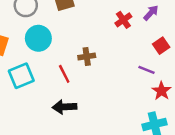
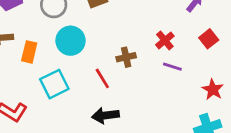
red cross: (123, 20) -> (165, 40), moved
purple line: (146, 70) -> (172, 67), moved

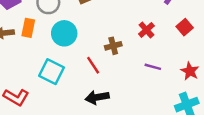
orange rectangle: (29, 52) -> (28, 28), moved
purple line: (172, 67) -> (153, 67), moved
cyan square: (54, 84) -> (52, 72), turned -35

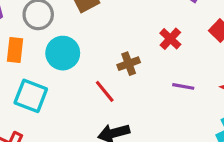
cyan square: (52, 72) -> (31, 96), moved

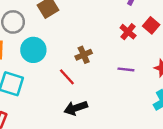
red cross: (170, 39) -> (128, 32), moved

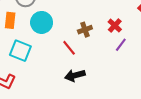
red cross: (128, 32) -> (115, 26), moved
purple line: (126, 69) -> (121, 45), turned -64

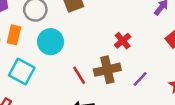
red cross: (115, 26) -> (123, 41), moved
brown cross: (85, 30) -> (107, 70), moved, size x1.5

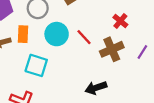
red line: (79, 75) -> (84, 37), moved

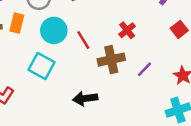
cyan square: (36, 65) -> (42, 66), moved

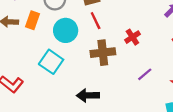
red line: (83, 40) -> (96, 21), moved
brown cross: (111, 60) -> (103, 53), moved

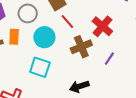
red cross: (132, 37) -> (102, 26), size x1.5
purple line: (145, 74) -> (109, 59), moved

